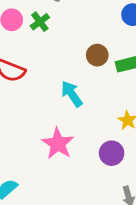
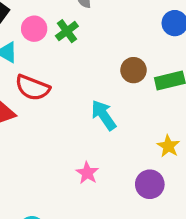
pink star: (58, 144) -> (87, 173), size x0.6

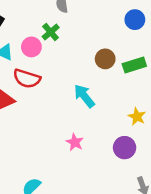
pink circle: (34, 29) -> (31, 47), moved

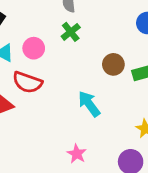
green cross: (51, 32) -> (71, 32), moved

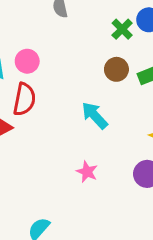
green cross: (71, 32) -> (122, 29), moved
red semicircle: (27, 82) -> (24, 99), turned -92

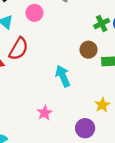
pink circle: (27, 61) -> (34, 13), moved

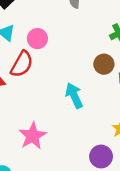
pink circle: (34, 13) -> (37, 39), moved
pink star: (45, 113) -> (32, 136), moved, size x1.5

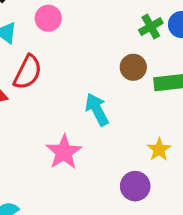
pink circle: (37, 39) -> (48, 18), moved
pink star: (32, 136) -> (64, 152), moved

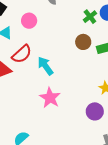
red semicircle: (28, 72) -> (22, 54), turned 30
cyan arrow: (97, 109) -> (45, 66), moved

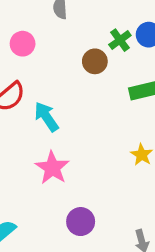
brown circle: (83, 42) -> (95, 61), moved
purple circle: (95, 111) -> (81, 222), moved

